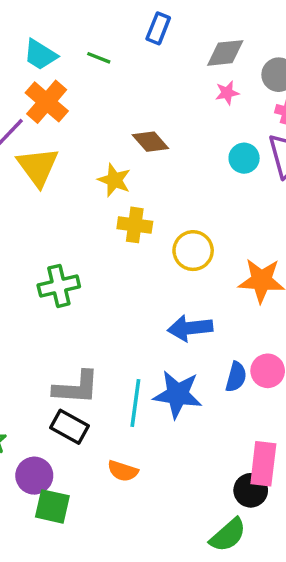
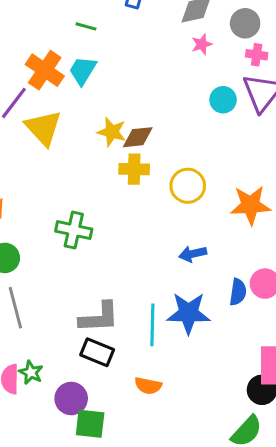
cyan trapezoid: (40, 55) -> (83, 71), moved, turned 96
brown diamond: (150, 142) -> (138, 137), moved, turned -48
green cross: (59, 286) -> (74, 230), turned 32
blue arrow: (190, 328) -> (193, 254), size x0.7

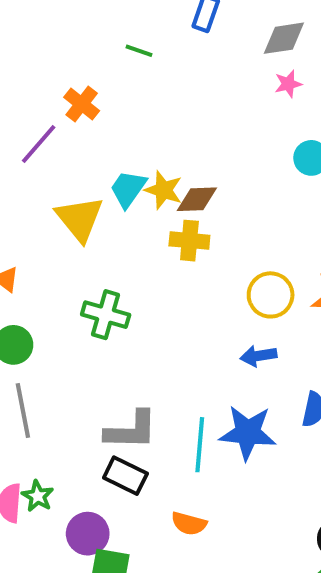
orange cross: (45, 70) -> (82, 104), size x0.7
cyan trapezoid: (83, 71) -> (128, 189), moved
yellow triangle: (43, 128) -> (79, 219), moved
yellow circle: (188, 186) -> (271, 295), moved

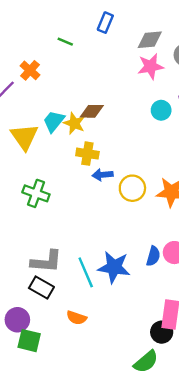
pink star: (288, 84) -> (151, 66), size x1.6
brown diamond: (197, 199) -> (92, 111), moved
blue arrow: (258, 356) -> (103, 175), moved
cyan line: (200, 445) -> (86, 272), turned -32

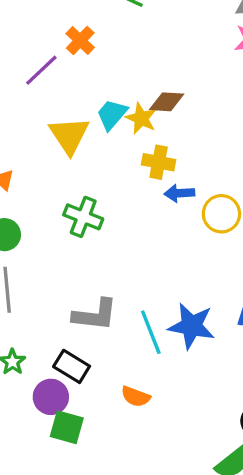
black rectangle: (41, 288) -> (72, 366), moved

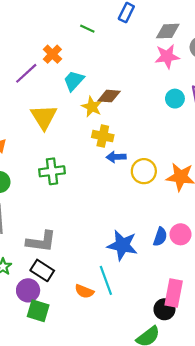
cyan trapezoid: (112, 114) -> (74, 81), moved
green cross: (83, 217) -> (52, 171), turned -30
gray L-shape: (95, 315) -> (41, 242), moved
cyan line: (151, 332) -> (106, 280), moved

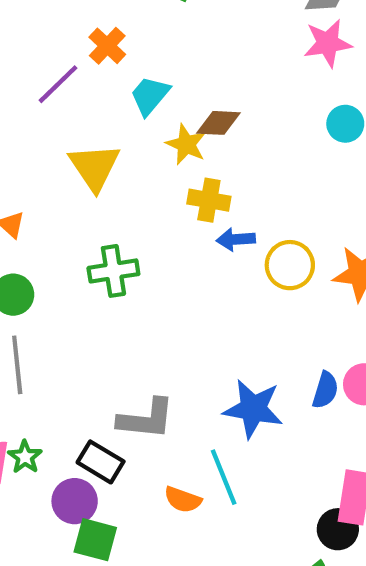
gray L-shape: (41, 242) -> (146, 419), moved

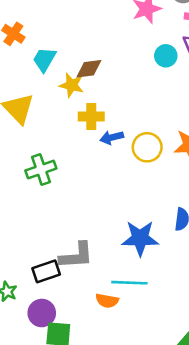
black rectangle: (101, 462) -> (46, 271), moved, turned -40
cyan line: (224, 477) -> (129, 283), turned -56

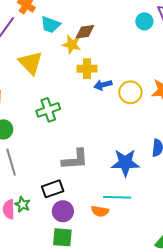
cyan trapezoid: (44, 59) -> (50, 25), turned -100
gray L-shape: (76, 256) -> (75, 159), moved
purple circle: (42, 313) -> (63, 211), moved

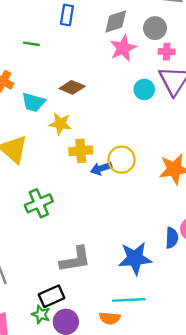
brown diamond: (85, 32) -> (72, 87), moved, turned 35
yellow circle: (130, 92) -> (122, 160), moved
green star: (22, 204) -> (41, 314), moved

